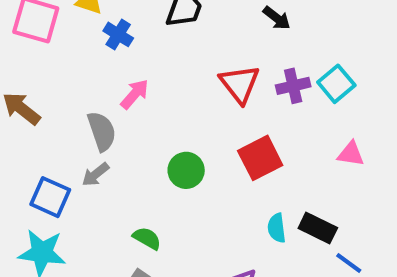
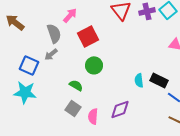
red square: (260, 158) -> (88, 36), moved
green circle: (186, 170) -> (94, 65), moved

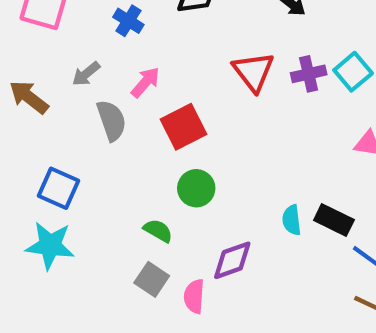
gray arrow: (51, 54) -> (86, 74), moved
purple diamond: (120, 109) -> (232, 260), moved

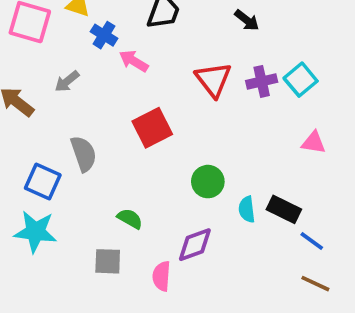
pink arrow: (145, 82) -> (134, 61), moved, turned -100
gray semicircle: (111, 120) -> (84, 154), moved
green circle: (196, 188) -> (208, 182), moved
gray square: (152, 279) -> (108, 261), moved, turned -32

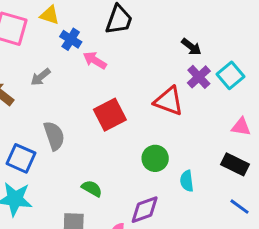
black arrow: (247, 20) -> (191, 47), moved
red triangle: (213, 80) -> (169, 101), moved, turned -32
purple cross: (262, 81) -> (199, 77), turned -30
black rectangle: (284, 209) -> (235, 164), moved

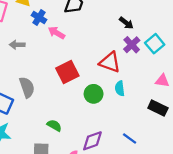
gray arrow: (41, 77) -> (17, 45), turned 40
green circle: (155, 158) -> (94, 94), moved
cyan semicircle: (187, 181) -> (120, 88), moved
blue line: (240, 207) -> (130, 139), moved

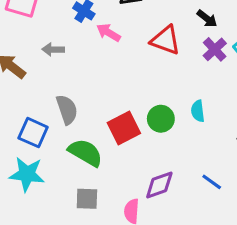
red triangle: (110, 62) -> (165, 40), moved
red square: (67, 72) -> (124, 128), moved
green semicircle: (54, 125) -> (85, 153), moved, size x1.6

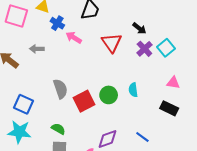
red triangle: (165, 40) -> (112, 43), turned 35
gray semicircle: (67, 109) -> (60, 89), moved
green semicircle: (85, 153) -> (58, 129), moved, size x0.6

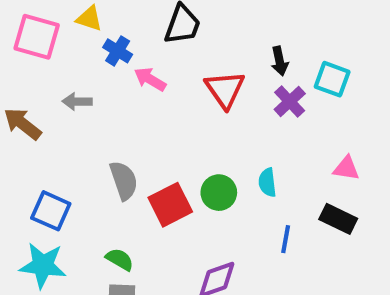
black arrow: (139, 28) -> (280, 61), turned 40
cyan square: (166, 48) -> (332, 79), moved, turned -30
blue line: (142, 137) -> (286, 239), moved, turned 64

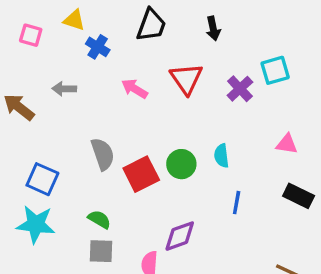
pink square: (37, 37) -> (31, 35), size x0.6
black arrow: (280, 61) -> (213, 28), moved
pink arrow: (150, 79) -> (134, 89), moved
cyan square: (332, 79) -> (275, 70), turned -36
black rectangle: (338, 219) -> (299, 196), moved

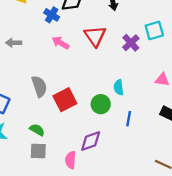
blue cross: (98, 47) -> (52, 15), moved
green circle: (181, 164) -> (101, 104), moved

